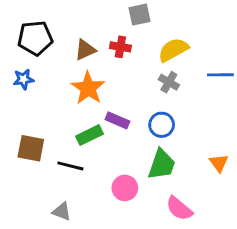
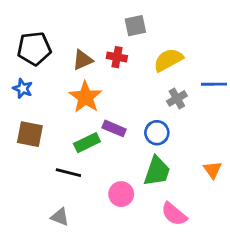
blue star: (23, 79) -> (23, 88), turned 30
gray cross: (169, 82) -> (177, 98), moved, turned 30
brown square: (31, 148) -> (30, 134), moved

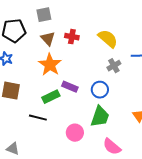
gray square: (135, 26) -> (44, 15), moved
brown triangle: (83, 60) -> (48, 39), turned -49
yellow semicircle: (168, 60) -> (108, 39), turned 70
gray triangle: (60, 217) -> (13, 149), moved

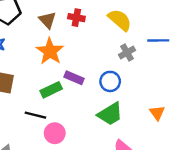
green trapezoid: (100, 117) -> (110, 114), turned 40
pink circle: (75, 133) -> (55, 133), moved

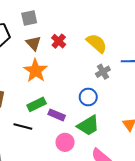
red cross: (76, 18) -> (59, 41), turned 32
purple rectangle: (74, 78) -> (57, 115), moved
pink circle: (55, 133) -> (65, 142), moved

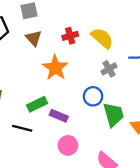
red cross: (59, 41) -> (70, 36), moved, turned 32
orange star: (36, 71) -> (55, 68), moved
green trapezoid: (88, 125) -> (114, 115), moved, turned -75

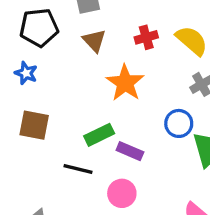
pink circle: (68, 145) -> (122, 193), moved

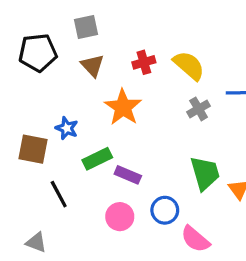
blue star: (26, 73) -> (67, 128), moved
blue circle: (179, 123) -> (165, 210), moved
black line: (78, 169) -> (59, 194), moved, turned 48

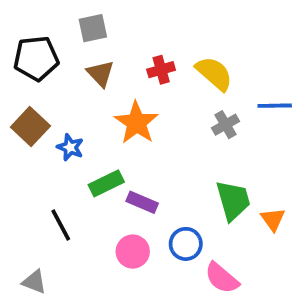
brown square: (33, 149) -> (30, 127), moved, turned 32

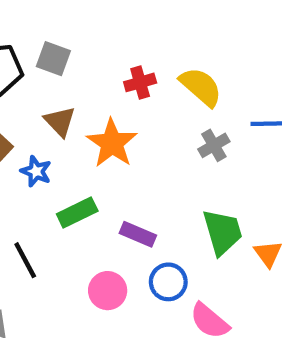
gray square: (93, 28) -> (53, 59), moved, turned 32
brown triangle: (101, 73) -> (60, 121), moved
purple rectangle: (142, 202) -> (138, 234), moved

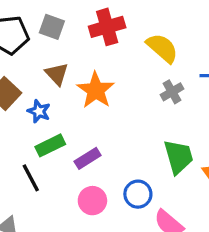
red cross: (140, 82) -> (107, 27), moved, size x1.5
green rectangle: (77, 213) -> (50, 145), moved
purple rectangle: (138, 234) -> (88, 158), moved, turned -55

